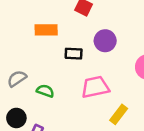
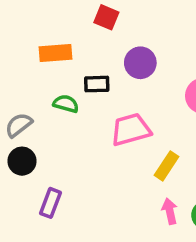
green semicircle: (45, 91) -> (66, 104), moved
black circle: (16, 118) -> (22, 161), moved

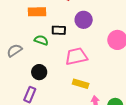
black circle: (22, 161) -> (39, 72), moved
yellow rectangle: (166, 166) -> (81, 84), moved, turned 70

